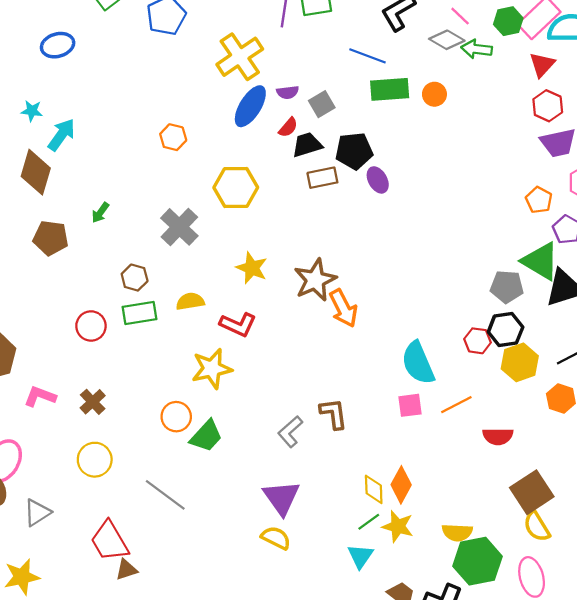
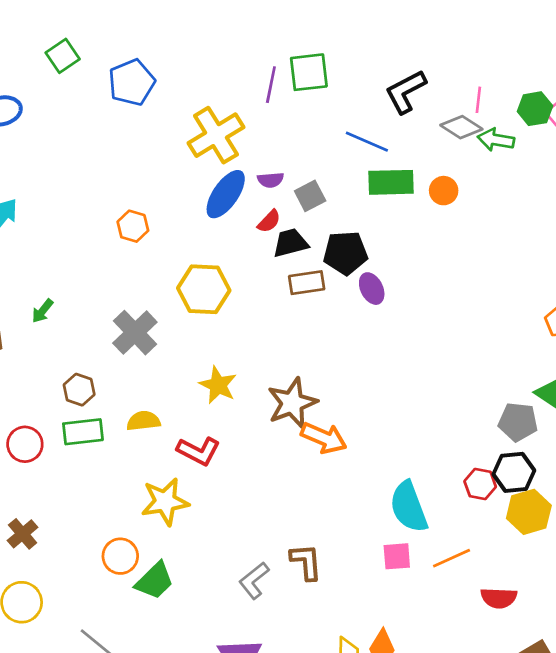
pink line: (460, 16) -> (478, 100), turned 50
orange arrow: (343, 308) -> (324, 438), turned -42

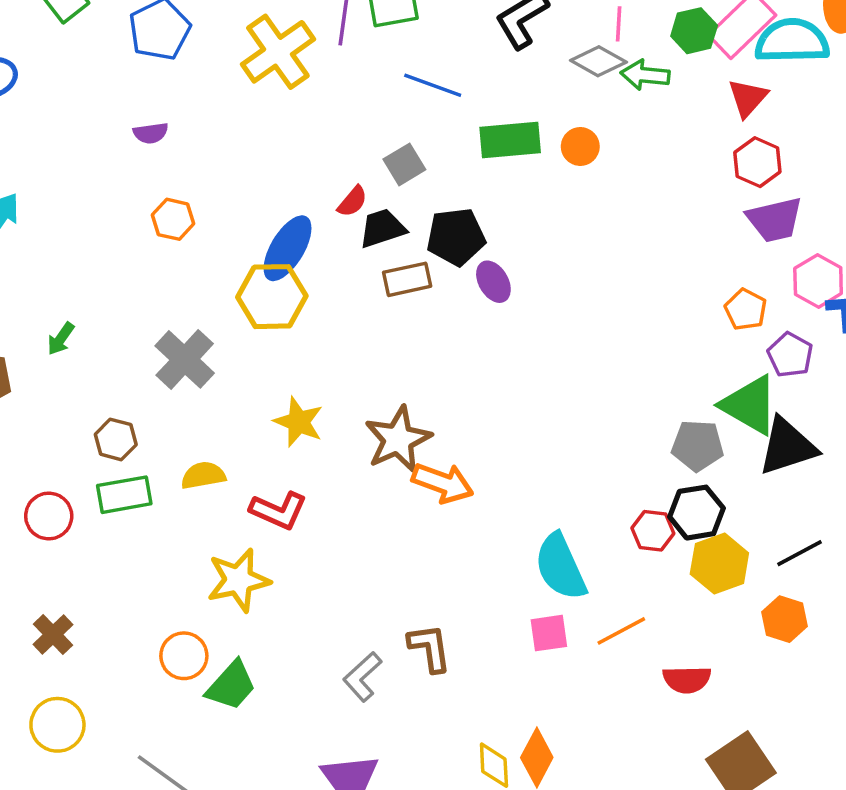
yellow cross: (216, 135) -> (278, 52), moved
blue line: (367, 142) -> (433, 85), moved
purple semicircle: (271, 180) -> (151, 133), moved
blue ellipse: (226, 194) -> (288, 248), moved

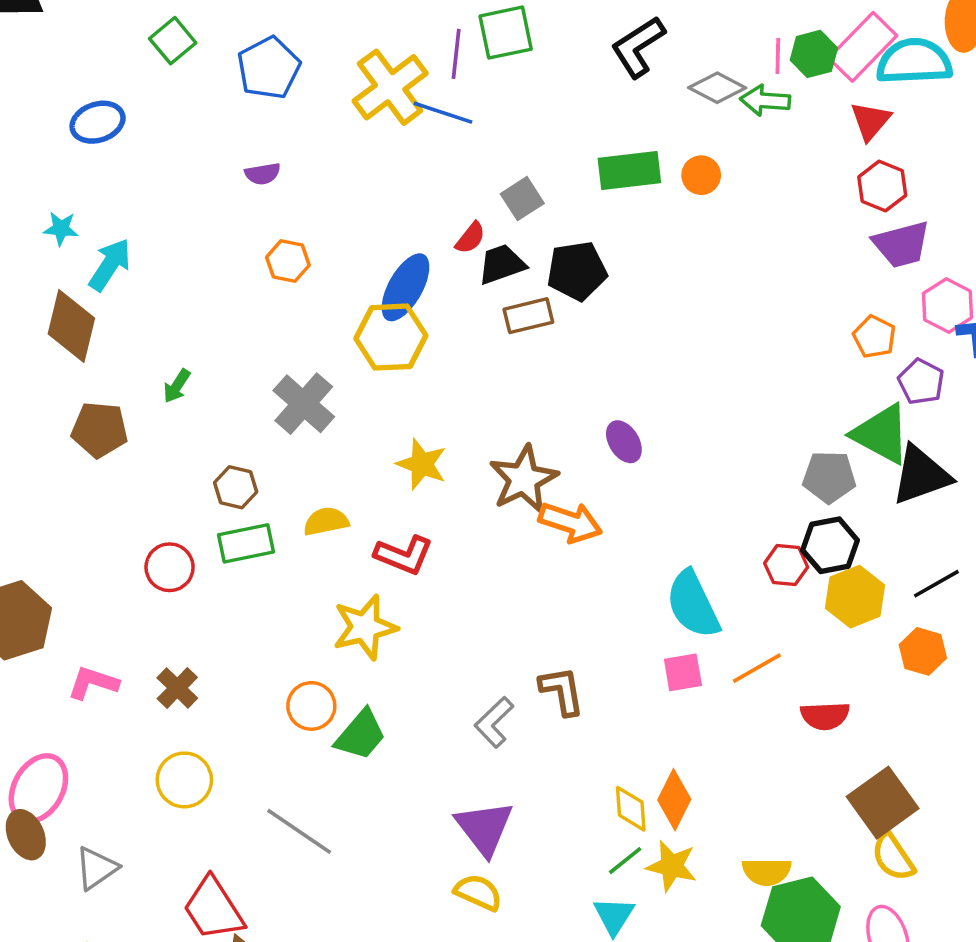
pink line: (619, 24) -> (778, 56), moved
blue line: (433, 85) -> (443, 113), moved
purple ellipse: (493, 282) -> (624, 442), moved

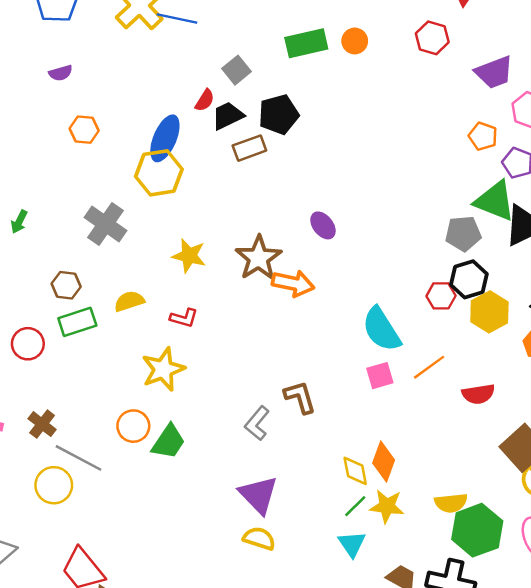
red hexagon: (882, 186) -> (432, 38), moved
red L-shape: (404, 555) -> (184, 318), size x0.7
gray line: (299, 831) -> (79, 458), moved

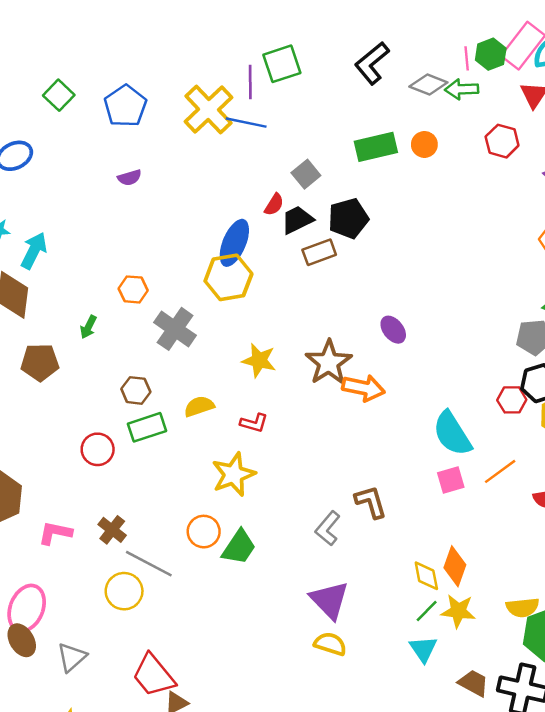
orange hexagon: (84, 130) -> (133, 289), moved

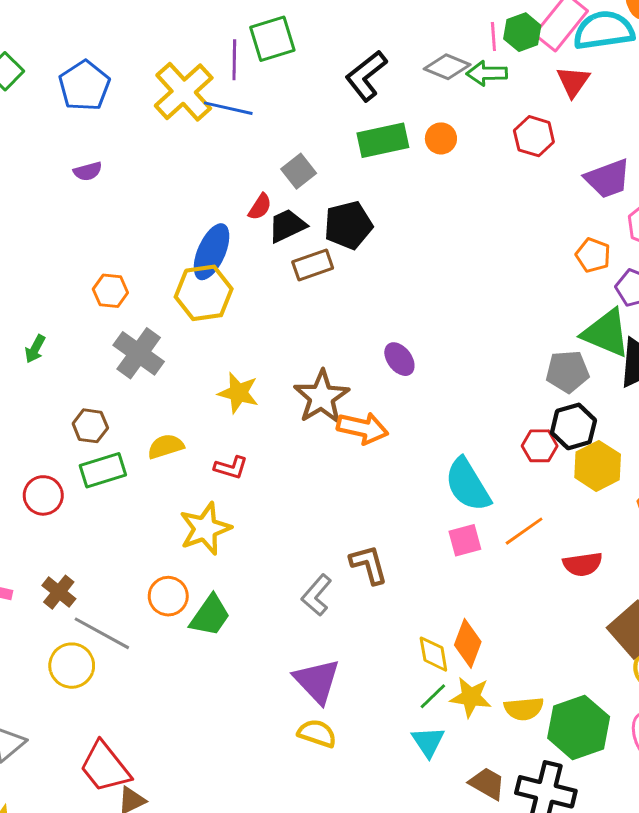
black L-shape: (372, 63) -> (366, 76), moved
orange hexagon: (133, 289) -> (110, 291), moved
yellow semicircle: (523, 607) -> (524, 709), moved

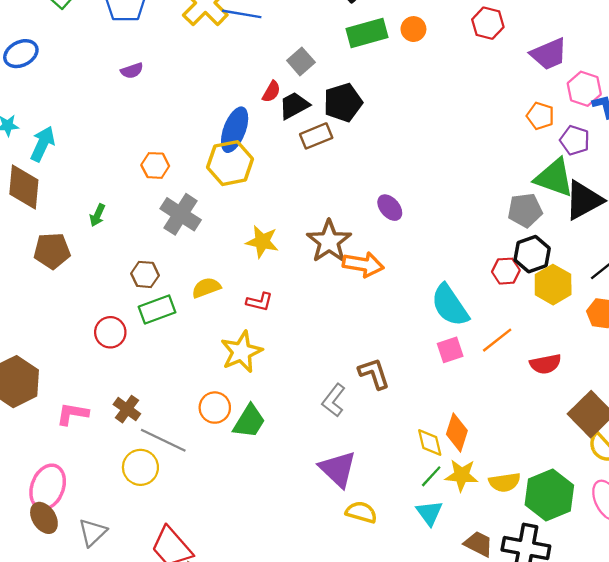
yellow semicircle: (317, 733) -> (361, 512), moved

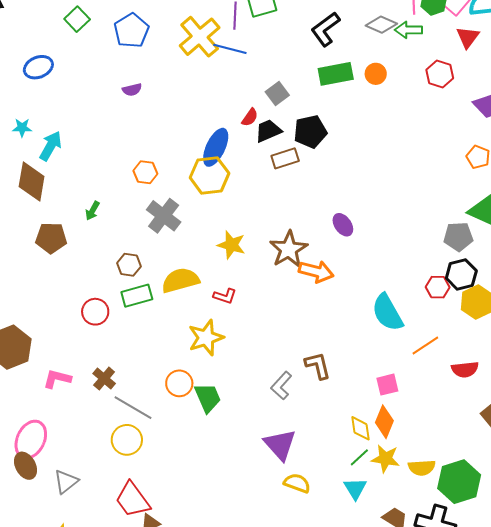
yellow semicircle: (206, 288) -> (180, 280), size x1.5
pink square: (450, 350) -> (387, 385), moved
green trapezoid: (249, 421) -> (208, 398), turned -60
yellow circle: (140, 467) -> (127, 440), moved

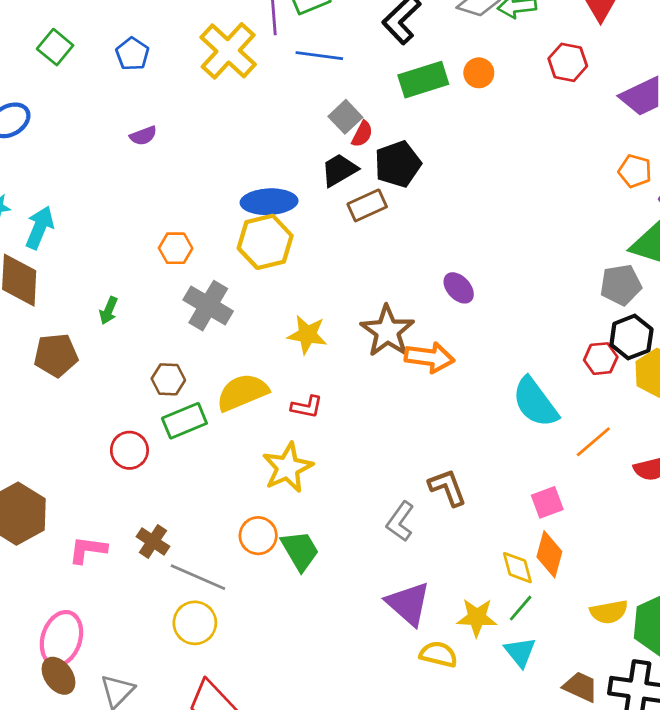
blue pentagon: (131, 31) -> (132, 54), size x0.7
blue line: (230, 49) -> (319, 56), moved
red semicircle: (250, 117) -> (362, 134), moved
blue ellipse: (216, 147) -> (269, 202), turned 69
yellow star: (385, 459) -> (477, 617), moved

